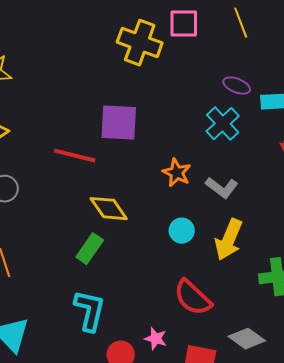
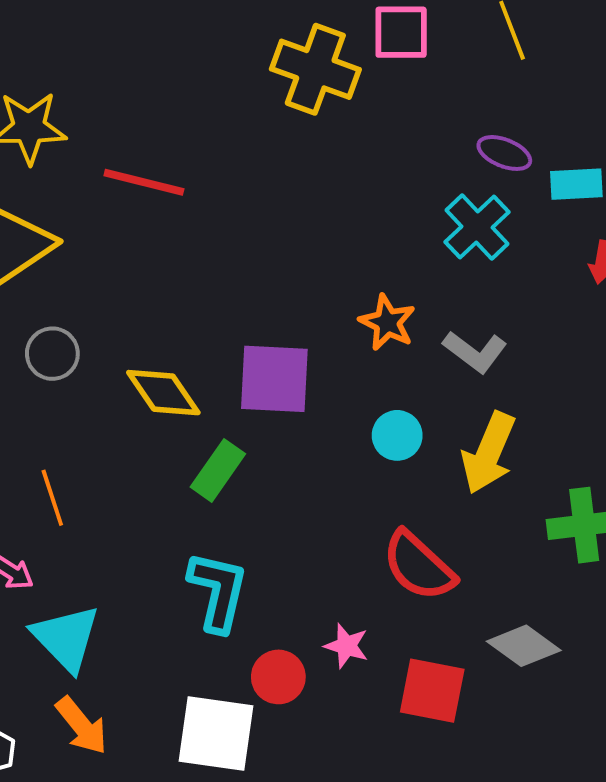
purple square: (119, 123) -> (274, 379), moved
red line: (75, 156) -> (144, 182), moved
yellow diamond: (109, 209) -> (163, 393), moved

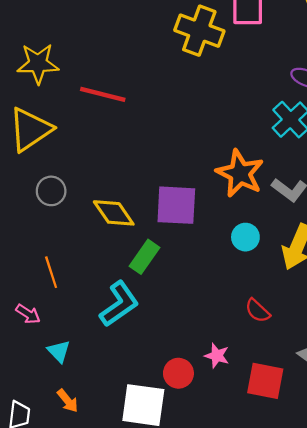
orange star: (387, 322) -> (240, 173), size x1.5
red semicircle: (419, 566) -> (258, 311), size x0.6
cyan L-shape: (218, 591) -> (119, 304), moved, turned 42
cyan triangle: (66, 638) -> (59, 351), size x0.6
orange arrow: (82, 726) -> (68, 401), size x0.7

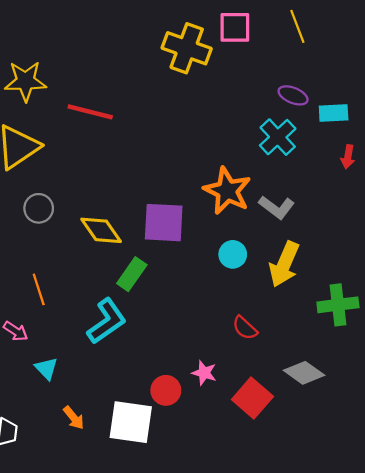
red square: (265, 381) -> (252, 398), turned 30
orange arrow: (68, 401) -> (74, 418), moved

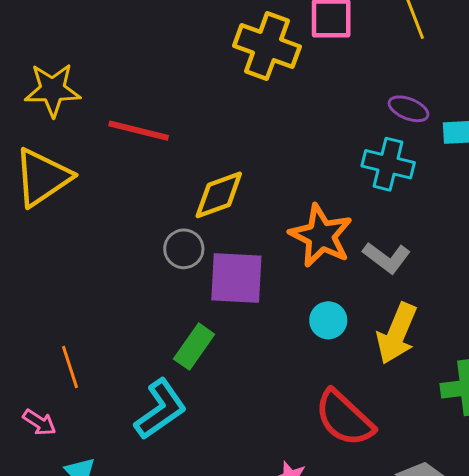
cyan cross: (278, 137) -> (388, 164), turned -33
gray circle: (39, 208) -> (184, 249), moved
yellow diamond: (101, 230) -> (219, 195), moved, turned -75
red semicircle: (245, 328) -> (344, 418), size x1.8

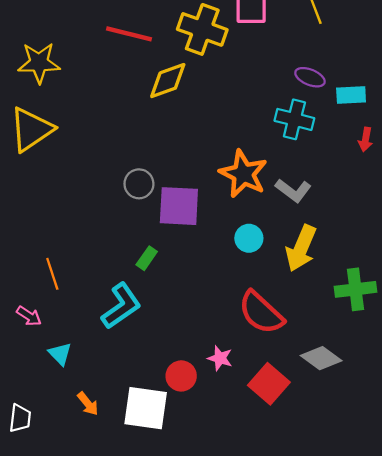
red line: (139, 131) -> (129, 34), moved
yellow diamond: (219, 195) -> (168, 81), moved
green rectangle: (194, 347) -> (147, 258), size x0.7

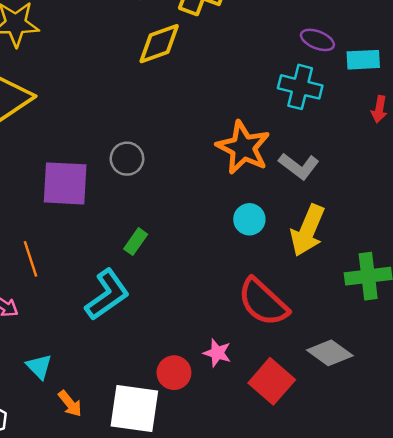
purple square: (179, 206) -> (65, 183), moved
cyan triangle: (60, 354) -> (39, 366), moved

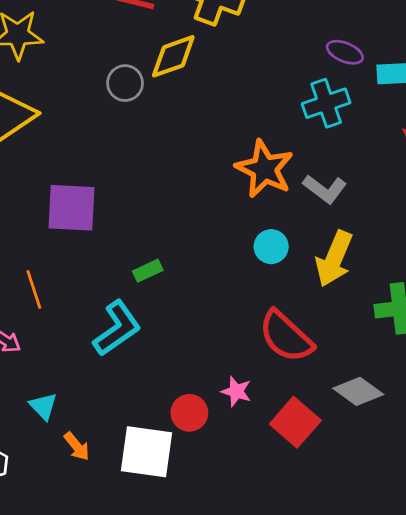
cyan cross: (300, 87) -> (326, 103), turned -33
gray circle: (127, 159) -> (125, 83), moved
green rectangle: (136, 242) -> (148, 271), turned 30

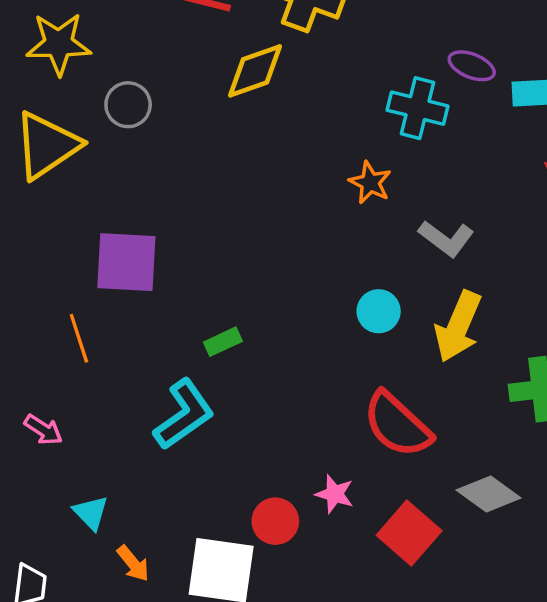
gray circle: (125, 83) -> (128, 105), moved
cyan cross: (326, 103) -> (417, 108), moved, turned 33
orange star: (264, 169) -> (370, 183), moved, size x0.6
orange line: (34, 290) -> (79, 338), moved

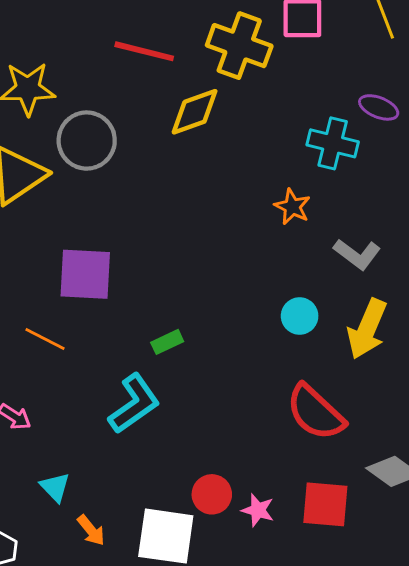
gray circle: (128, 105) -> (87, 141), size x1.5
orange line: (79, 338) -> (45, 339), turned -45
pink star: (335, 494) -> (258, 510), moved
red square: (409, 533) -> (325, 504), turned -36

